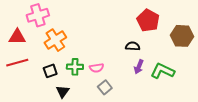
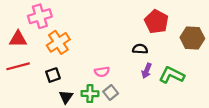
green cross: (75, 67) -> (90, 94), moved

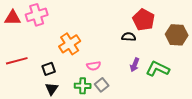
red triangle: (18, 39) -> (13, 18), moved
orange cross: (58, 42) -> (70, 44), moved
black semicircle: (140, 49) -> (129, 37), moved
black triangle: (66, 97) -> (52, 89), moved

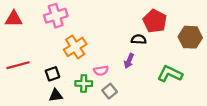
pink cross: (37, 15) -> (56, 16), moved
purple arrow: (135, 65) -> (129, 61), moved
green cross: (83, 86) -> (84, 84), moved
black triangle: (52, 89) -> (56, 95), turned 48

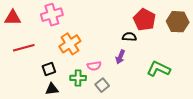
brown hexagon: (190, 37) -> (178, 22), moved
red line: (18, 65) -> (24, 48), moved

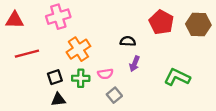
black semicircle: (129, 37) -> (128, 41), moved
green cross: (78, 78) -> (81, 78), moved

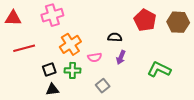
pink semicircle: (105, 74) -> (95, 57), moved

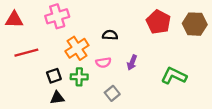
black semicircle: (115, 37) -> (110, 35), moved

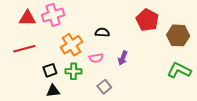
red triangle: (14, 20) -> (27, 18), moved
brown hexagon: (195, 24) -> (178, 35), moved
green L-shape: (174, 76) -> (179, 70), moved

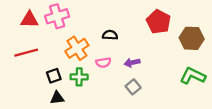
purple arrow: (123, 58) -> (132, 63), turned 56
gray square: (104, 87) -> (133, 87), moved

